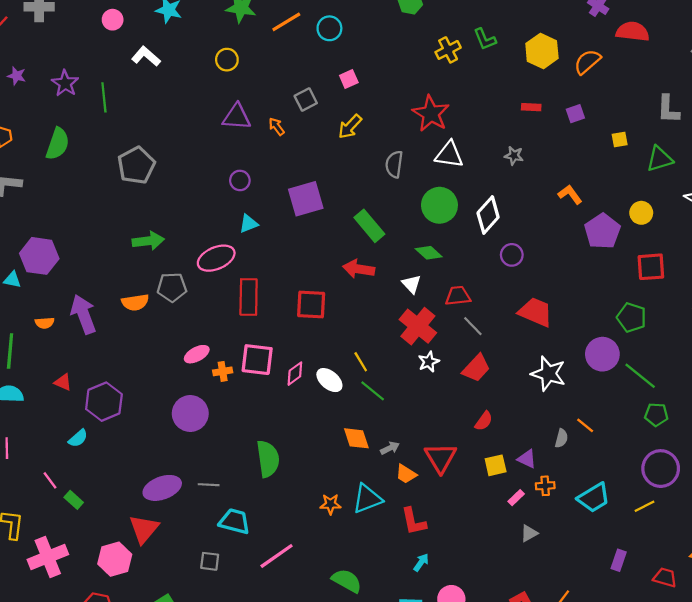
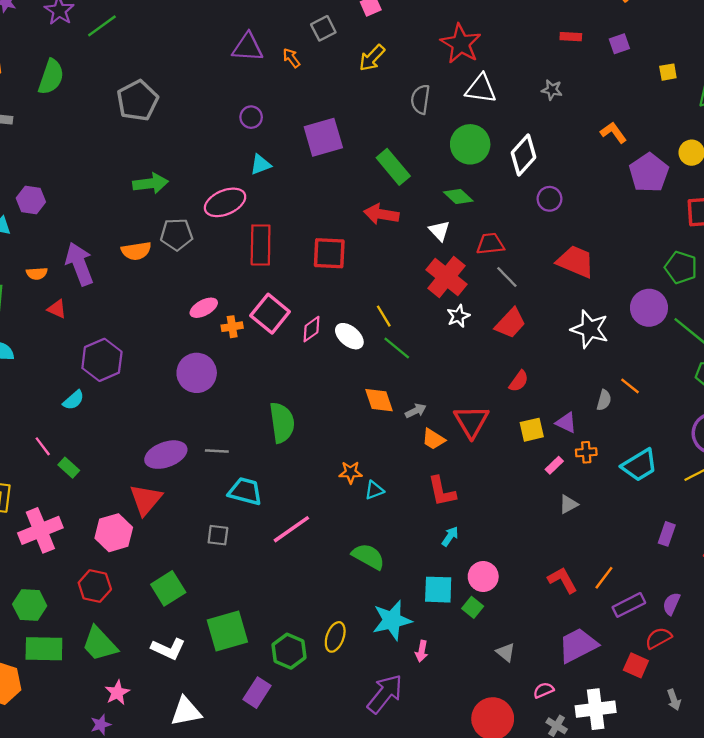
green line: (104, 97) -> (102, 26), turned 60
purple hexagon: (39, 256) -> (31, 200), size x0.7
pink square: (257, 360) -> (270, 314), turned 32
red triangle: (63, 382) -> (57, 309), moved
cyan triangle: (367, 499) -> (374, 490), moved, size x0.6

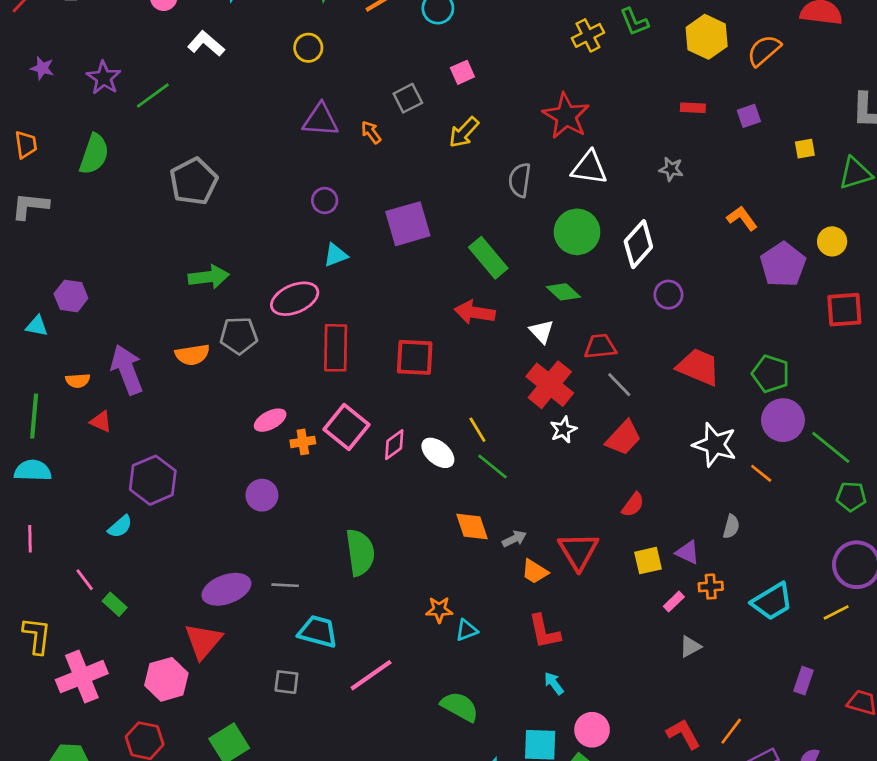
green pentagon: (681, 267) -> (771, 374), moved
purple circle: (197, 373) -> (262, 495), size x0.7
orange line: (630, 386) -> (761, 473), moved
cyan arrow: (450, 536) -> (554, 683), turned -72

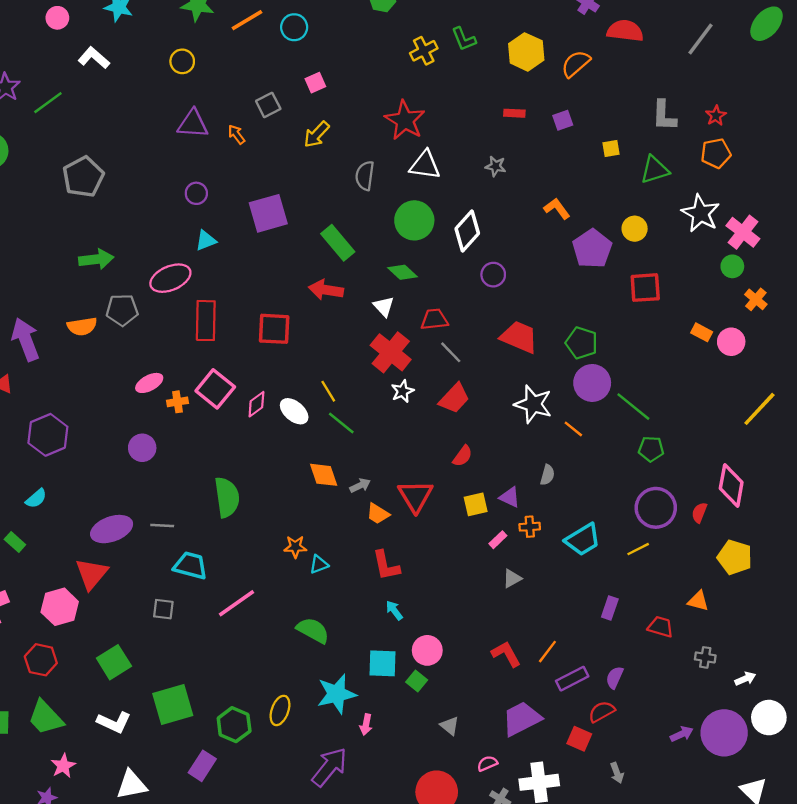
cyan semicircle: (120, 527) -> (36, 498), moved

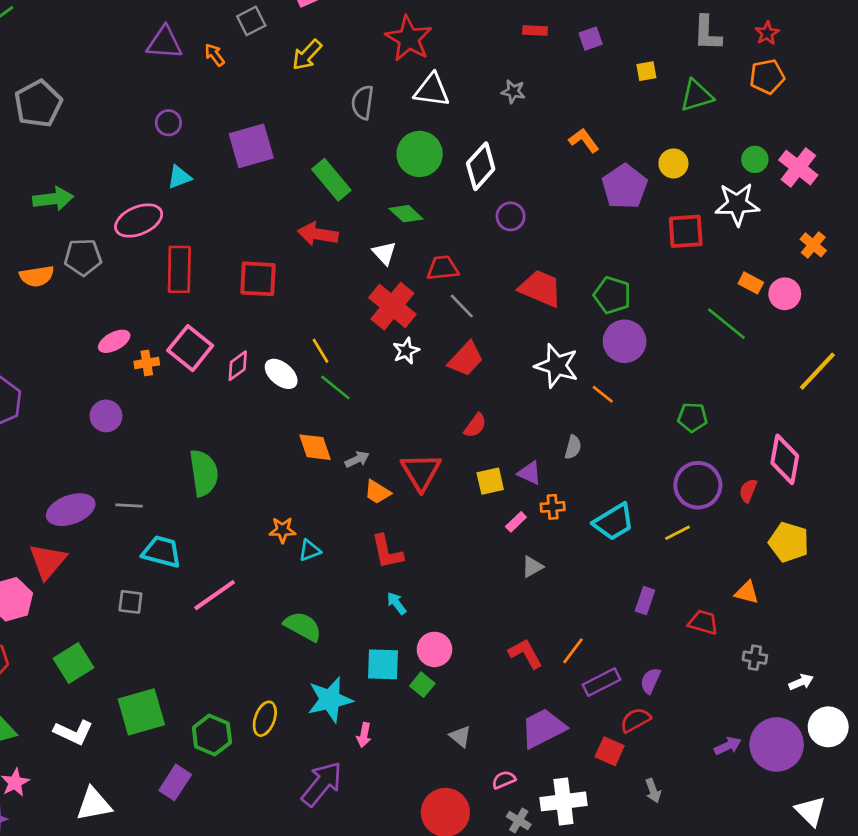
white star: (701, 213) -> (737, 204), moved, turned -30
green circle: (732, 266) -> (755, 159), moved
green line: (633, 407) -> (726, 324), moved

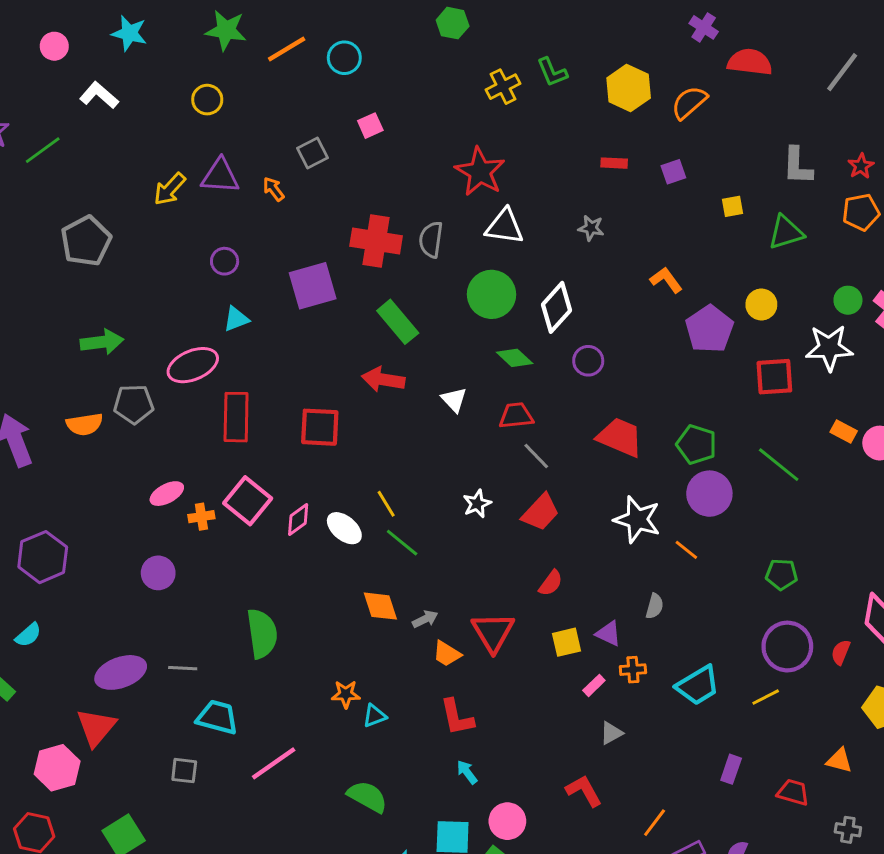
yellow arrow: (307, 55) -> (170, 189), moved
green diamond: (406, 214) -> (515, 358), moved
red cross: (392, 306) -> (376, 241), moved, turned -30
green line: (726, 324) -> (779, 465), moved
red L-shape: (525, 654) -> (584, 791), moved

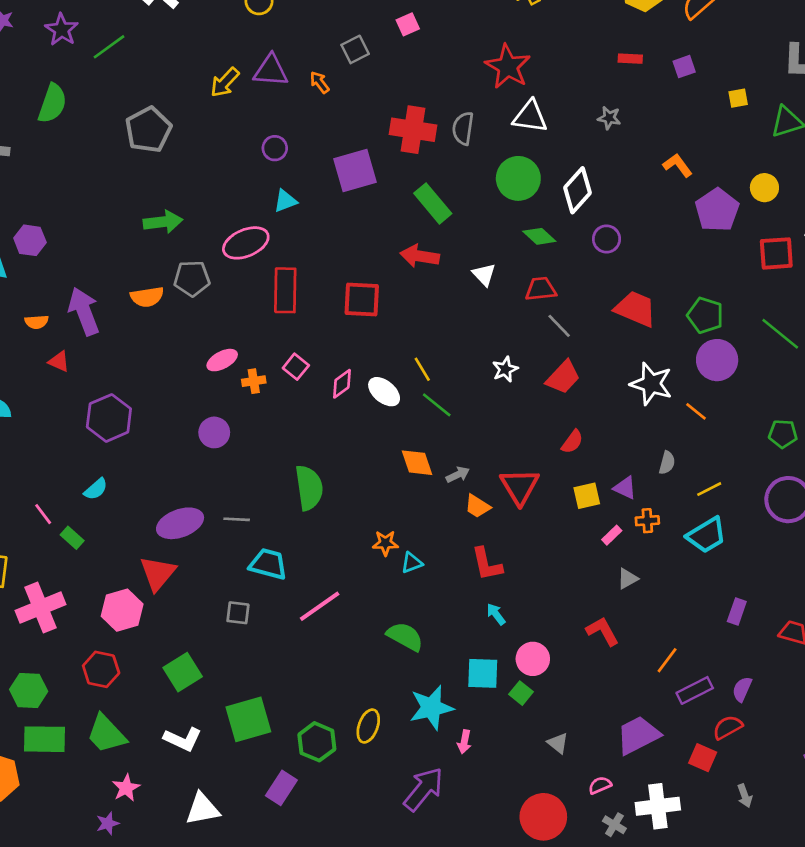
pink square: (248, 501) -> (296, 367), size x0.6
yellow line: (766, 697) -> (709, 489), moved

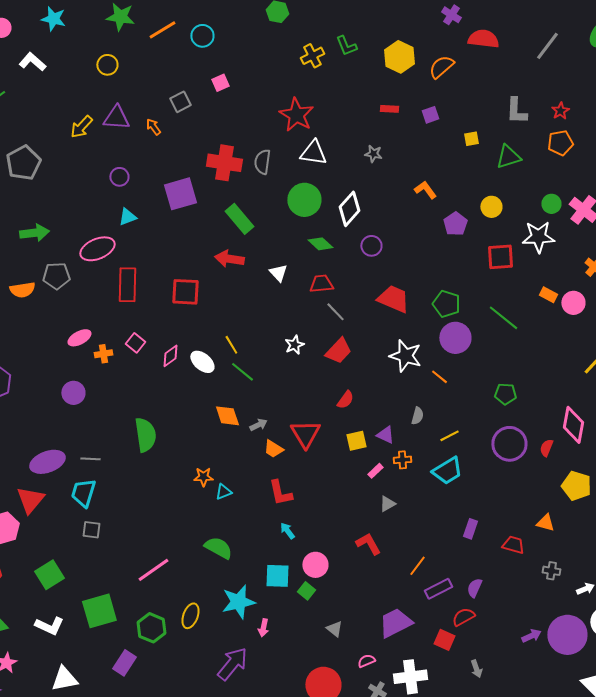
purple pentagon: (717, 210) -> (455, 224), size x0.7
cyan trapezoid: (268, 564) -> (83, 493), moved, turned -88
pink line: (320, 606) -> (153, 570), moved

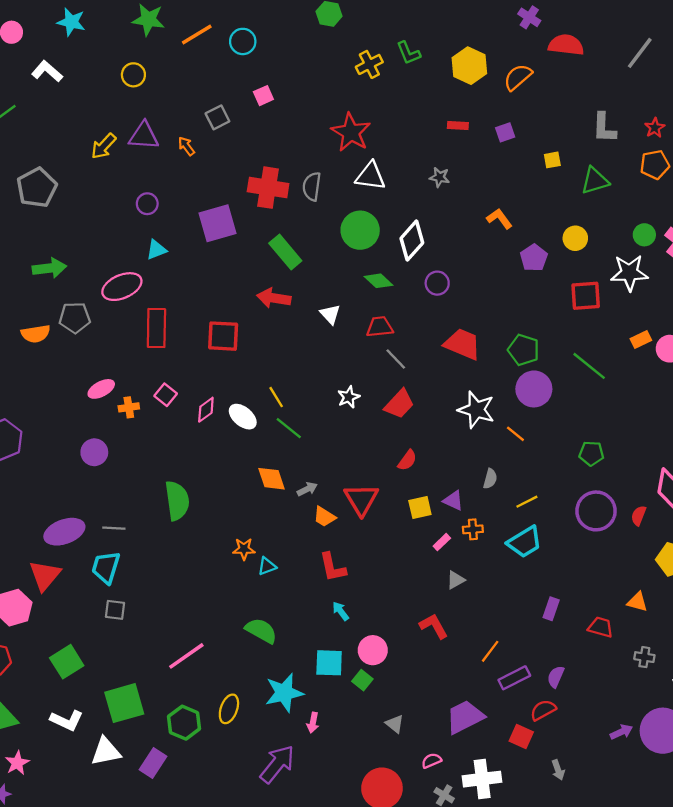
orange rectangle: (548, 295) -> (641, 339), turned -54
white triangle: (64, 679) -> (106, 751), moved

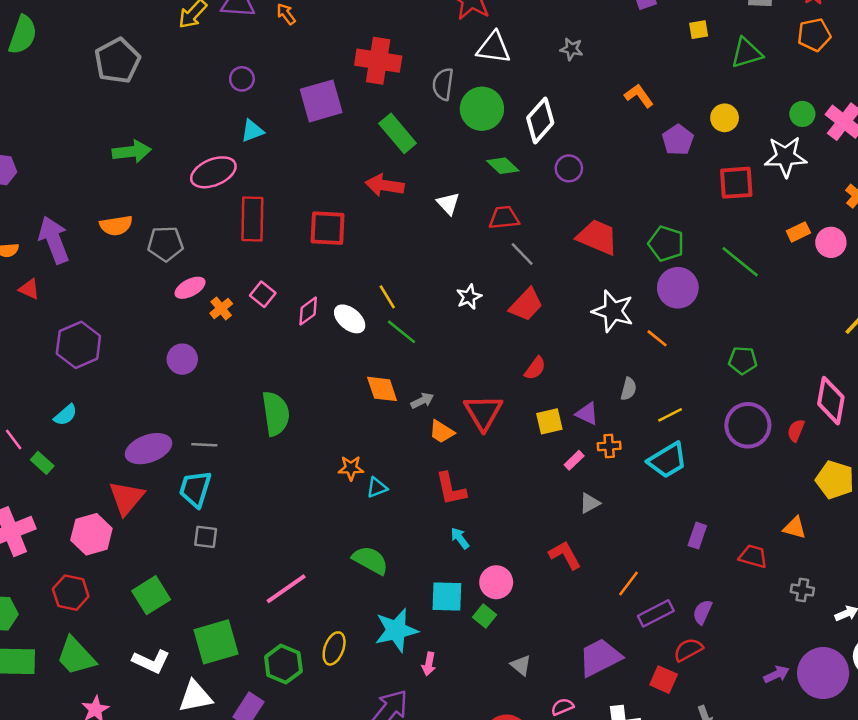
gray semicircle: (312, 186) -> (443, 84), moved
gray pentagon: (75, 318) -> (165, 244), moved
orange cross: (129, 407) -> (221, 309), turned -30

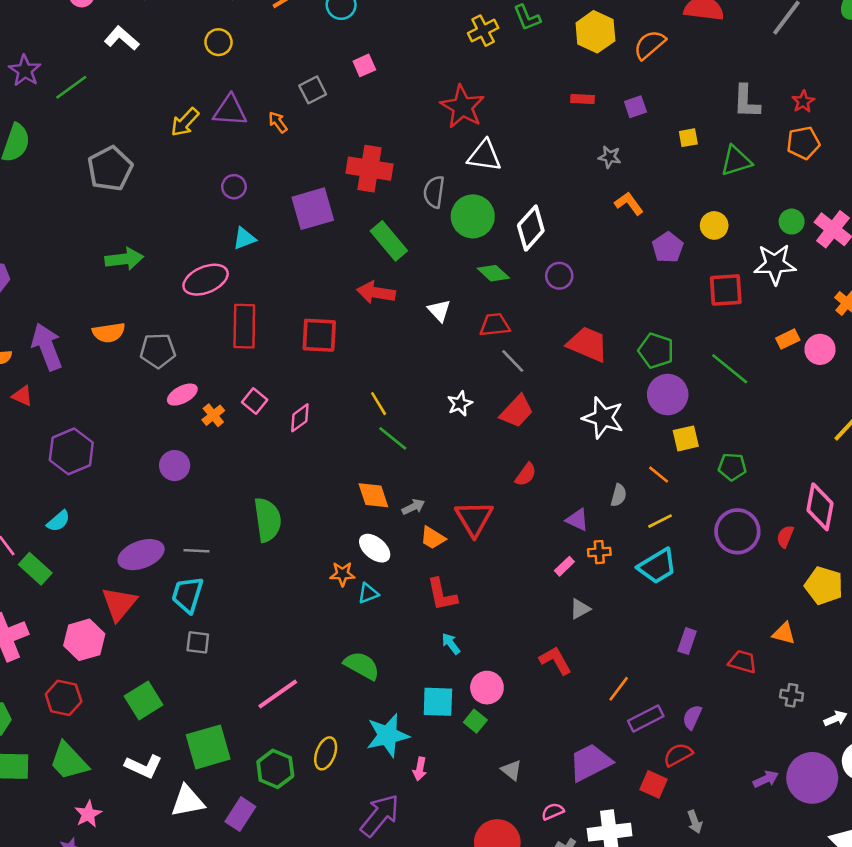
gray star: (571, 49) -> (610, 157), moved
white ellipse: (350, 319) -> (375, 548), moved
orange line: (657, 338) -> (659, 475), moved
yellow square: (549, 421) -> (686, 438), moved
green rectangle: (42, 463) -> (35, 569), size x1.4

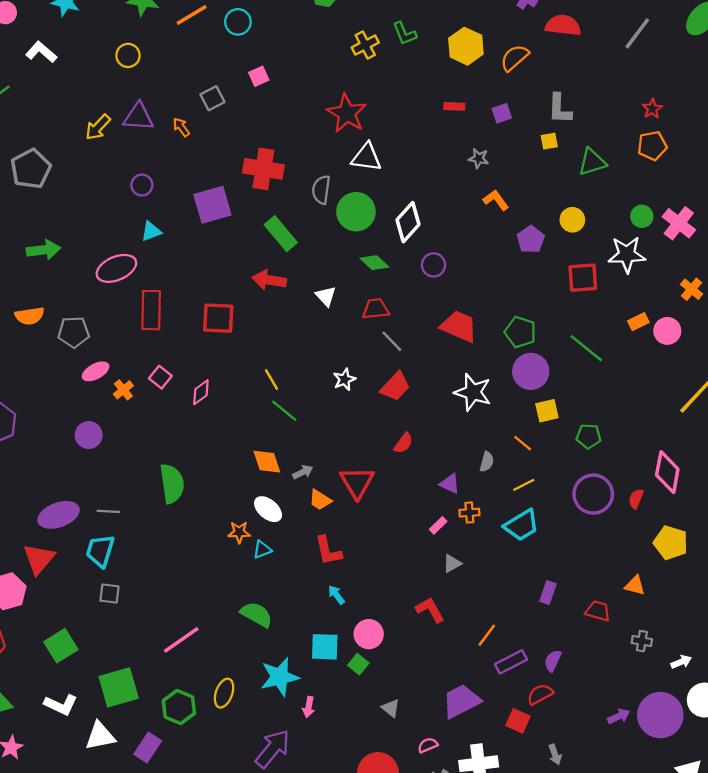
gray L-shape: (746, 102) -> (560, 109), moved

